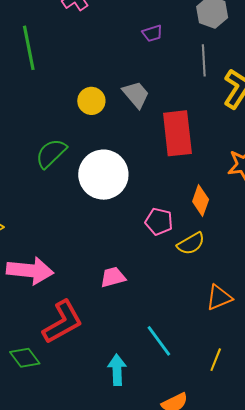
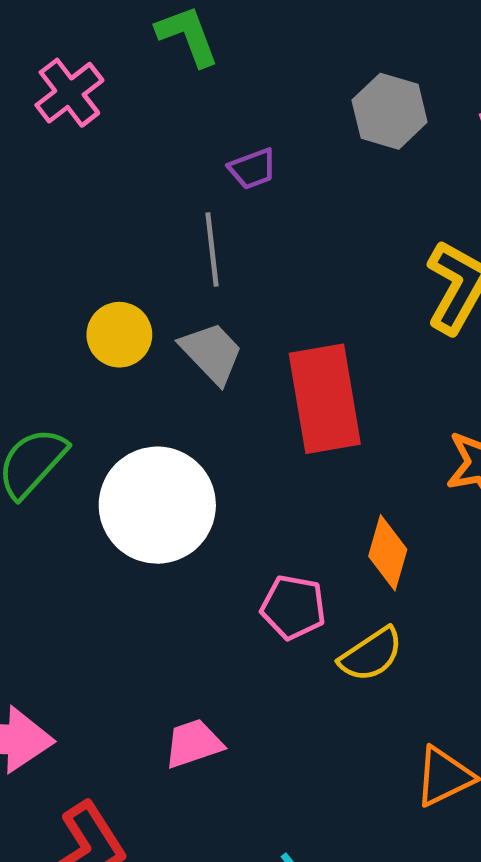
gray line: (204, 60) -> (212, 249), moved
gray trapezoid: (136, 95) -> (212, 353), moved

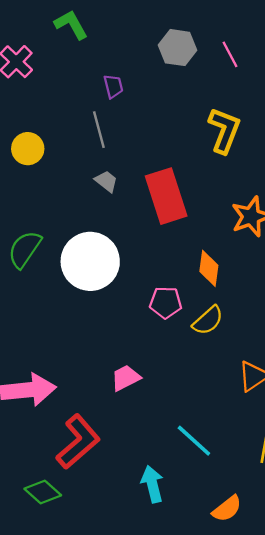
purple trapezoid: (253, 169) -> (113, 86), turned -75
yellow circle: (119, 335) -> (28, 149), moved
gray trapezoid: (212, 353) -> (106, 181), size x0.7

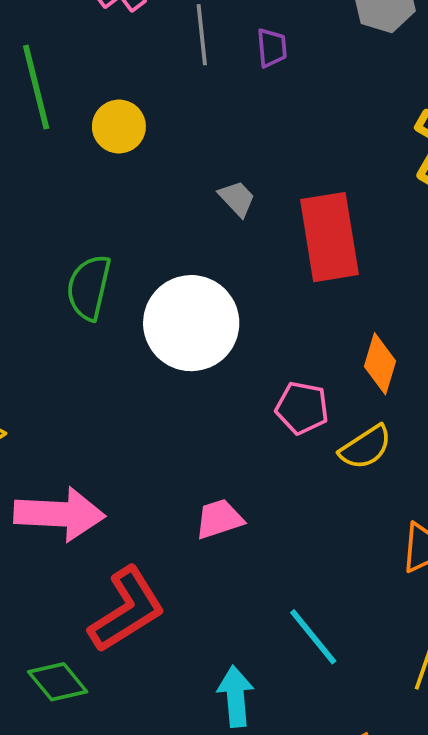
gray line: (99, 130) -> (202, 35), moved
green semicircle: (25, 249) -> (89, 287), turned -30

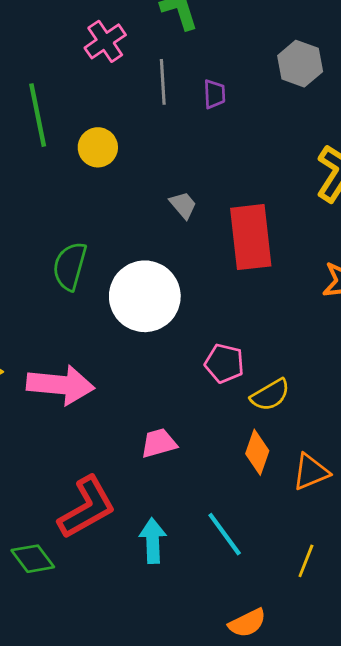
orange diamond: (380, 364) -> (257, 452), moved
pink arrow: (60, 514) -> (60, 385), moved
cyan arrow: (236, 696) -> (153, 541), moved

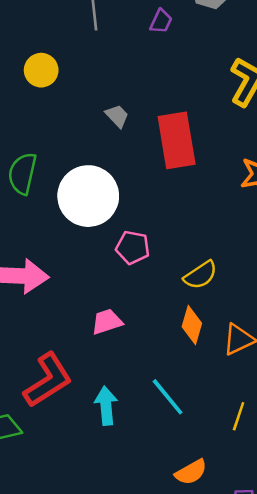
purple trapezoid: (214, 94) -> (161, 21), moved, turned 30
pink pentagon: (224, 363) -> (133, 247), moved

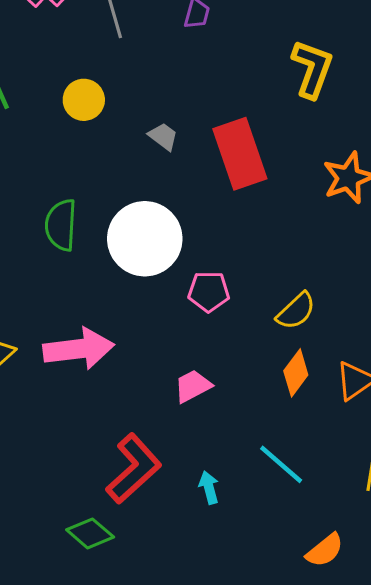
yellow circle: (41, 70) -> (84, 100), moved
orange diamond: (192, 325) -> (296, 373), turned 30
cyan arrow: (106, 406) -> (209, 487), size x0.7

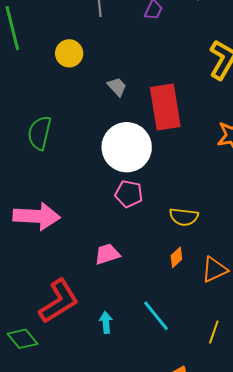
white circle: (145, 239) -> (127, 147), moved
yellow semicircle: (296, 311) -> (184, 217), turned 40
orange diamond: (296, 373) -> (176, 257), size x0.7

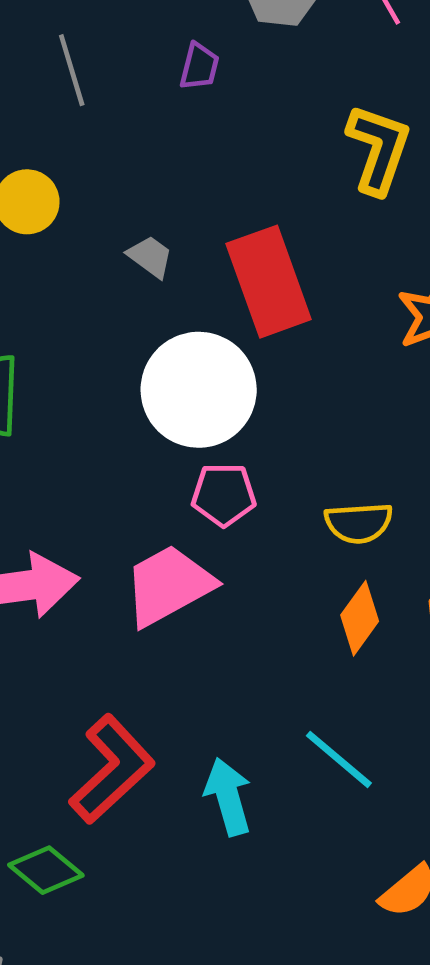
pink trapezoid: (107, 254) -> (169, 585), moved, size x1.6
orange diamond: (176, 257) -> (360, 618), size x1.4
cyan arrow: (106, 322) -> (228, 797), size x1.5

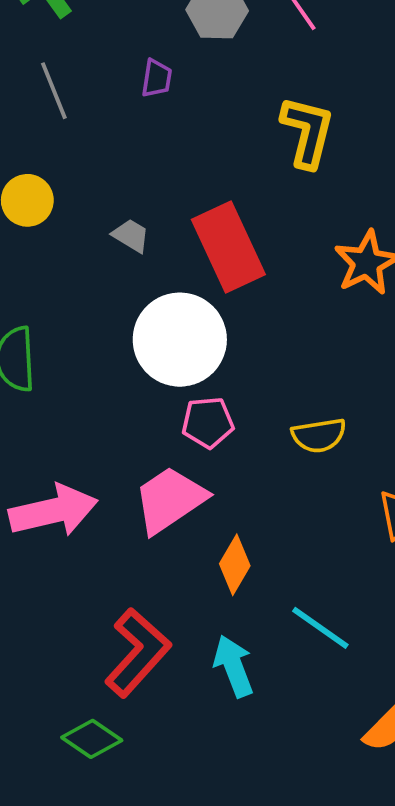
orange diamond: (360, 618) -> (235, 565), moved

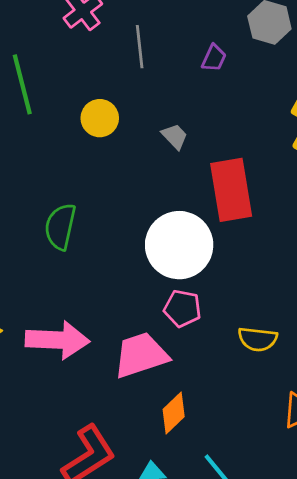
gray trapezoid: (131, 236) -> (175, 136), moved

